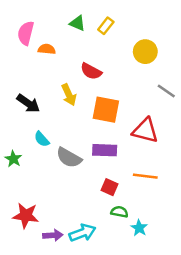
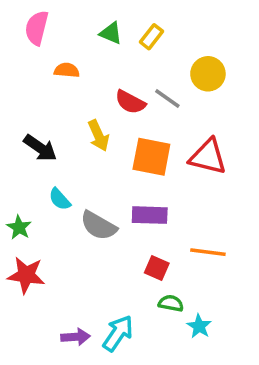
pink semicircle: (26, 33) -> (37, 28), moved
gray line: (166, 91) -> (167, 99), moved
red triangle: (145, 130) -> (208, 157), moved
red star: (26, 216) -> (26, 275), moved
cyan arrow: (82, 233) -> (118, 333), turned -35

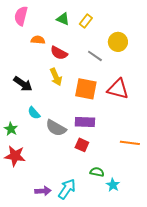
red semicircle: (130, 102) -> (59, 53), moved
orange line: (208, 252) -> (130, 143), moved
red square: (157, 268) -> (82, 145), moved

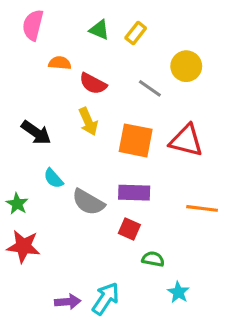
orange line: (130, 143) -> (202, 208), moved
green semicircle: (97, 172) -> (153, 259), moved

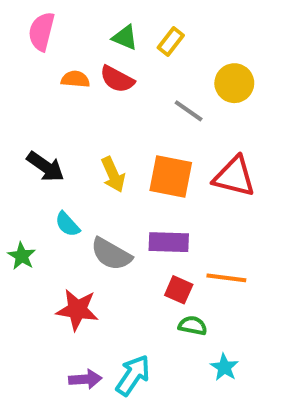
red semicircle: (93, 84) -> (117, 79), moved
yellow arrow: (88, 121) -> (113, 175), moved
orange line: (202, 208) -> (226, 278), moved
red square: (129, 229) -> (179, 290), moved
red star: (23, 246) -> (77, 310), moved

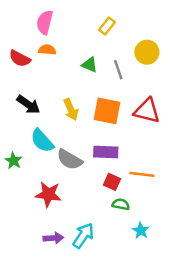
pink semicircle: (42, 31) -> (45, 22), moved
green triangle: (125, 37) -> (90, 65), moved
red semicircle: (117, 79) -> (20, 58), moved
gray line: (189, 111) -> (118, 70), turned 36
cyan semicircle: (67, 224) -> (42, 141), size x1.5

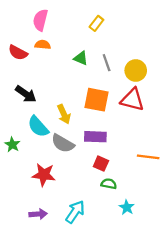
yellow circle: (147, 52) -> (136, 71), moved
yellow arrow: (71, 110) -> (64, 114), moved
orange line: (142, 174) -> (148, 157), moved
purple arrow: (53, 238) -> (38, 214), moved

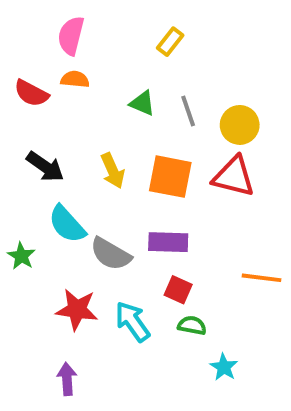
yellow arrow: (64, 114) -> (113, 171), moved
cyan arrow: (75, 212) -> (132, 321), moved, turned -70
purple arrow: (38, 214) -> (67, 379), turned -90

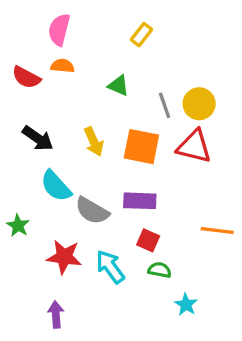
gray line: (188, 111) -> (165, 105), moved
green star: (21, 256) -> (18, 226), moved

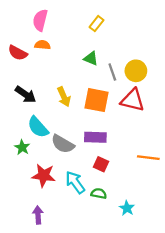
green triangle: (118, 86) -> (91, 58), moved
green star: (18, 226) -> (22, 147), moved
green semicircle: (160, 270) -> (99, 194), moved

